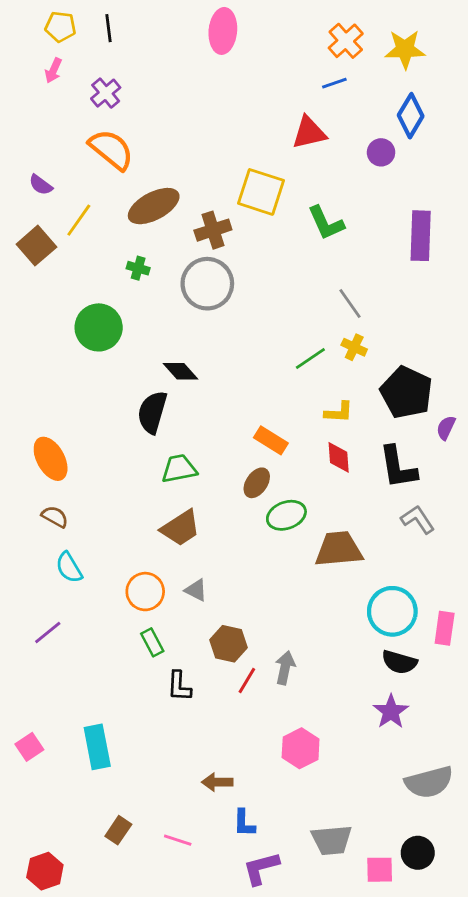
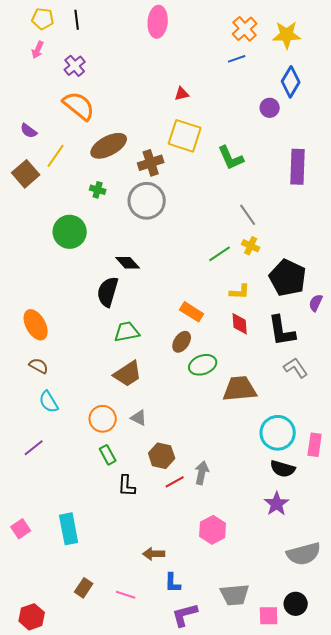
red triangle: (309, 133) -> (182, 94), moved, size x0.6
red line: (247, 680) -> (175, 482), turned 30

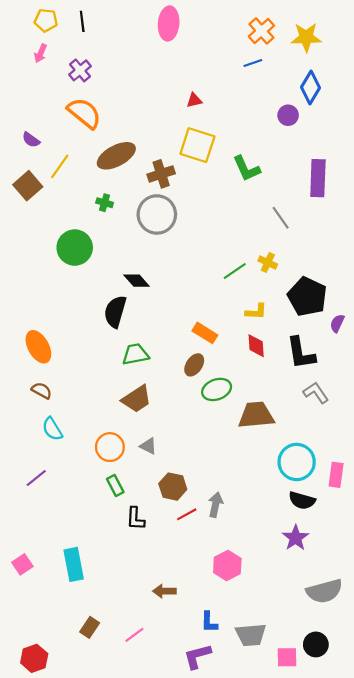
gray line: (248, 215) -> (281, 218), moved
blue L-shape: (173, 583) -> (209, 622), moved
pink line: (126, 595) -> (134, 635), turned -54

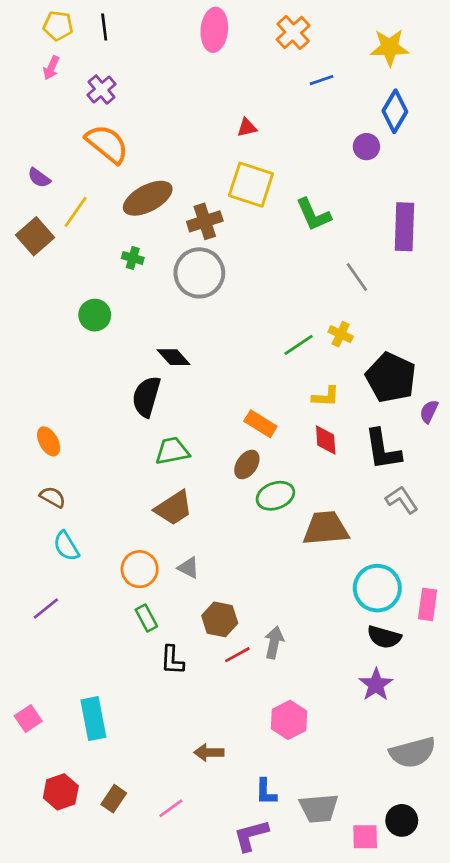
orange cross: (261, 31) -> (293, 32), moved
green circle: (75, 248) -> (95, 315), size x0.7
orange ellipse: (38, 347) -> (49, 441), size x0.7
red hexagon: (34, 658) -> (61, 792), moved

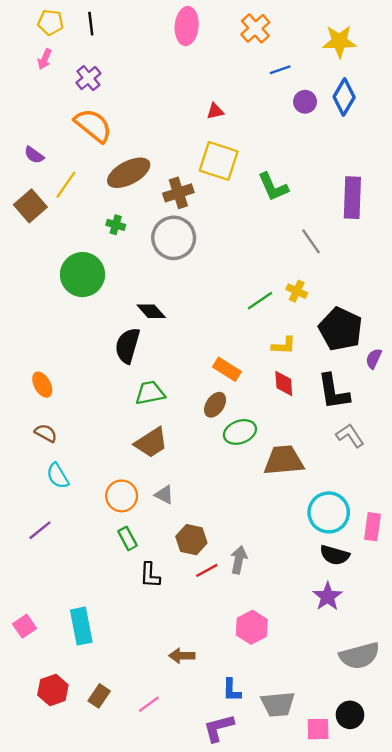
purple circle: (366, 147) -> (305, 102), moved
green circle: (95, 315) -> (83, 275), size x1.6

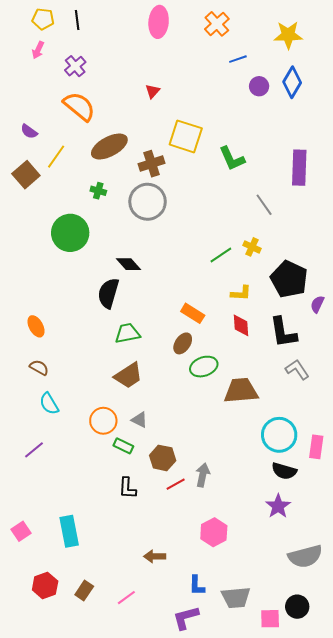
red triangle: (215, 111) -> (153, 91), moved, turned -35
green rectangle: (127, 538) -> (123, 446), moved, turned -36

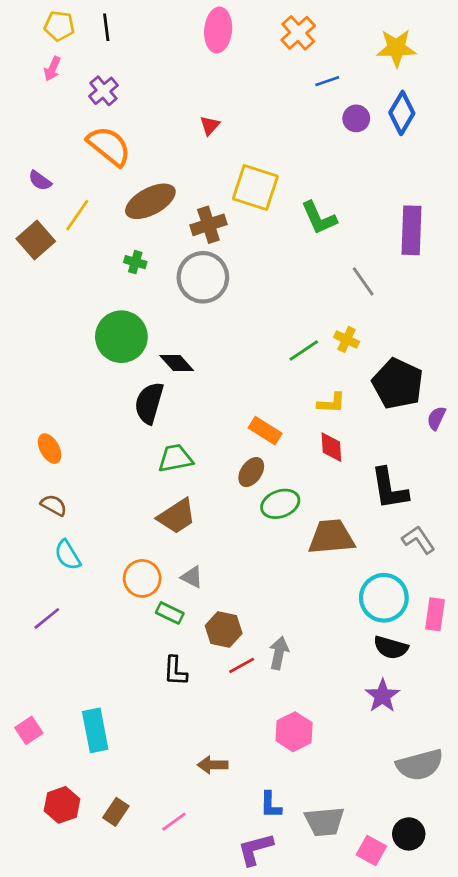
green circle: (70, 233) -> (121, 337), moved
black L-shape: (283, 332) -> (389, 489), moved
gray L-shape: (297, 370) -> (418, 540), moved
pink square: (270, 619) -> (371, 851), turned 30

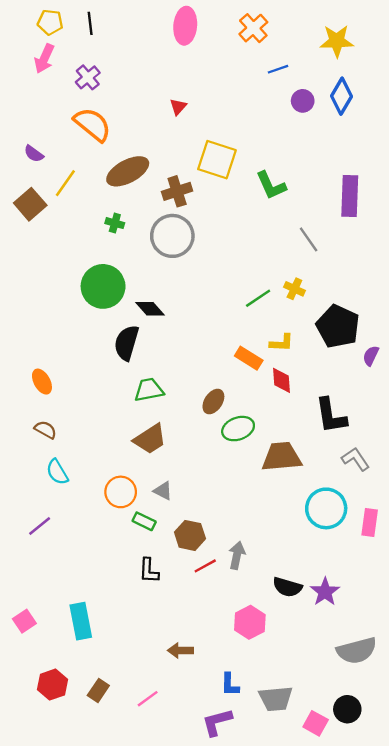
pink arrow: (52, 69) -> (44, 59), size x1.4
orange rectangle: (265, 431) -> (249, 358), moved
black semicircle: (391, 647) -> (287, 587), moved

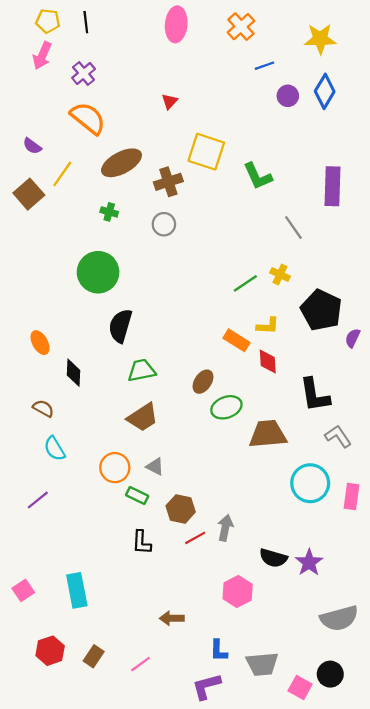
gray circle: (172, 236) -> (164, 224), size x0.6
black diamond: (150, 309) -> (73, 373), moved, turned 44
orange ellipse: (42, 382) -> (40, 343), moved

